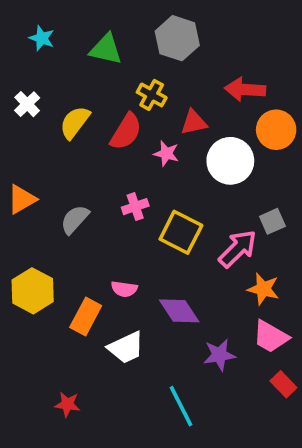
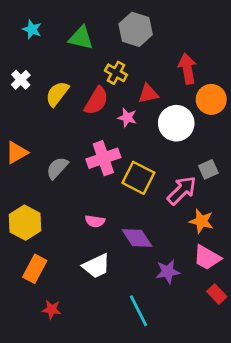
red arrow: (245, 89) -> (187, 69), turned 76
pink cross: (135, 207) -> (103, 158), size x1.6
orange rectangle: (86, 316) -> (35, 269), moved

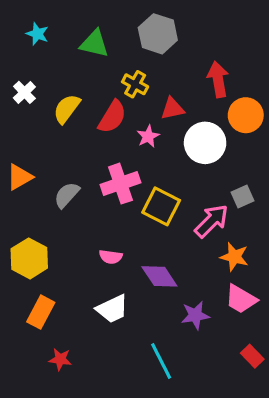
pink star: (127, 118) -> (148, 136), turned 30
red rectangle: (217, 294) -> (252, 356), moved

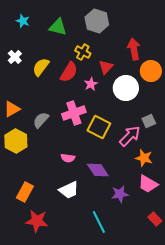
red triangle: (172, 109) -> (106, 67), turned -35
yellow hexagon: (29, 258) -> (16, 141), moved
red star: (60, 359) -> (37, 221), size x1.6

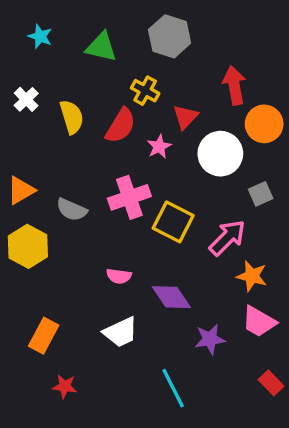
yellow semicircle: (41, 67) -> (72, 117), turned 126
gray semicircle: (41, 120) -> (72, 210), turned -108
gray square: (149, 121) -> (261, 194), moved
red star: (37, 221) -> (65, 386), size x0.6

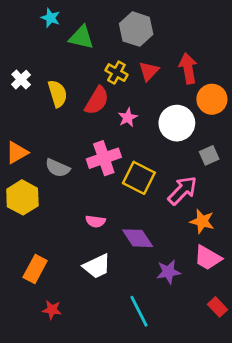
cyan star: (40, 36) -> (51, 18), moved
red triangle: (185, 117) -> (149, 71), moved

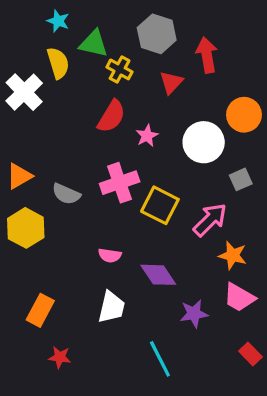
red arrow: (188, 68) -> (207, 55), moved
yellow cross: (116, 73) -> (120, 69), moved
white cross: (21, 80) -> (24, 92), size x1.6
yellow semicircle: (58, 94) -> (58, 63), moved
white trapezoid: (97, 266) -> (111, 307), turned -52

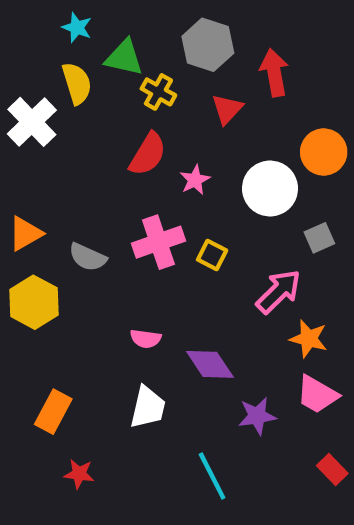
yellow square: (160, 205) -> (212, 255), moved, size x0.6

